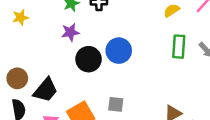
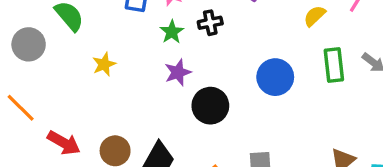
blue circle: (119, 51) -> (275, 77), moved

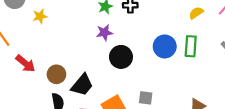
yellow star: (104, 64) -> (40, 16), moved
green rectangle: (334, 65) -> (191, 46), moved

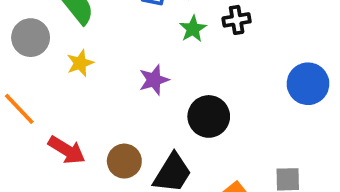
purple star: (104, 33) -> (154, 80), moved
black circle: (121, 57) -> (209, 116), moved

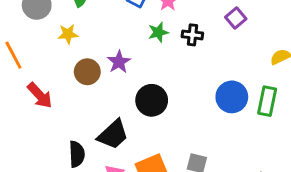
purple star: (154, 80) -> (119, 62), turned -30
brown circle: (124, 161) -> (87, 72), moved

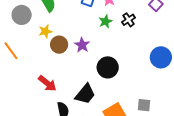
black cross: (192, 35) -> (129, 20), turned -32
brown circle: (87, 72) -> (59, 45), moved
red arrow: (40, 95) -> (47, 83), moved

